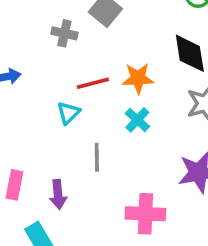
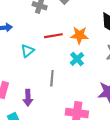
cyan triangle: (68, 113) -> (28, 51), moved

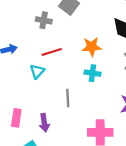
red line: (53, 36) -> (52, 52), moved
cyan cross: (77, 59) -> (92, 73), turned -32

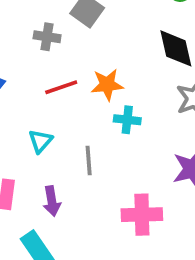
orange star: (92, 47) -> (107, 85), moved
cyan triangle: (37, 71) -> (40, 141), moved

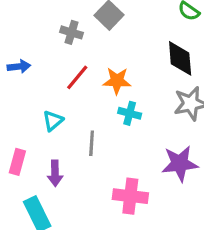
red line: (61, 87) -> (77, 77), turned -40

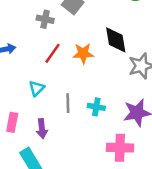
black diamond: (180, 58) -> (116, 40), moved
cyan cross: (130, 113) -> (96, 107), moved
pink cross: (130, 196) -> (120, 148), moved

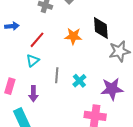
red line: (53, 53) -> (37, 40), moved
cyan cross: (96, 107) -> (79, 81), turned 32

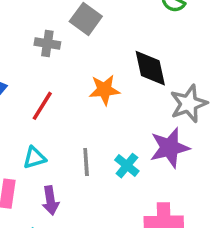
cyan triangle: (33, 61) -> (34, 158), moved, turned 32
purple star: (112, 89) -> (170, 148), moved

